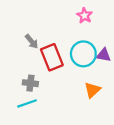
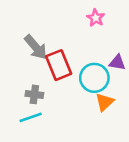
gray arrow: (32, 41) -> (36, 47), size x1.5
cyan circle: (83, 54) -> (94, 78), moved

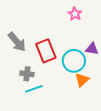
gray arrow: (36, 47) -> (17, 42), moved
cyan line: (31, 117) -> (34, 89), moved

